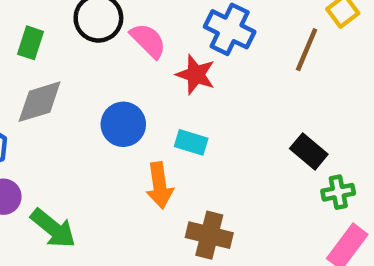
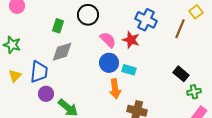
pink semicircle: (148, 41) -> (108, 40), moved
blue circle: (123, 124) -> (109, 63), moved

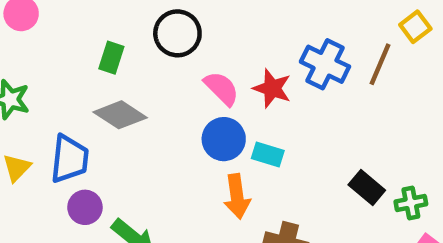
blue cross: (146, 20) -> (325, 64), moved
gray diamond: (62, 52) -> (120, 115), turned 50
black rectangle: (181, 74) -> (367, 188), moved

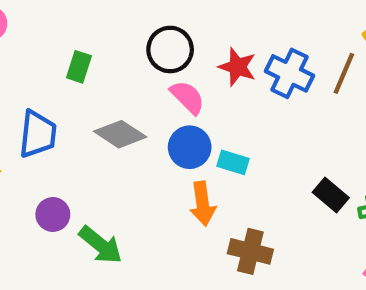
black circle: (177, 33) -> (170, 49), moved
red star: (272, 88) -> (237, 67), moved
gray diamond: (120, 115) -> (120, 134), moved
blue trapezoid: (70, 159) -> (38, 134), moved

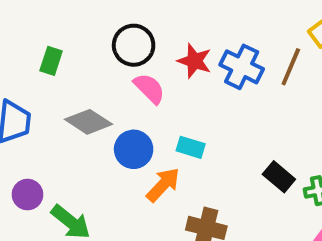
blue circle: (190, 147) -> (134, 149), moved
orange arrow: (203, 204) -> (163, 185), turned -129

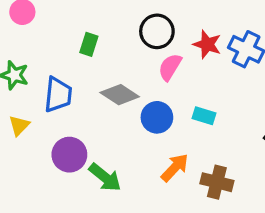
pink semicircle: (149, 88) -> (170, 67), turned -104
orange arrow: (163, 185) -> (175, 168), moved
purple circle: (27, 195) -> (69, 155), size x1.4

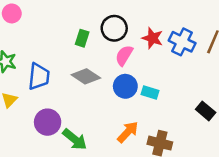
green rectangle: (89, 44) -> (82, 38), moved
blue circle: (157, 117) -> (125, 86), moved

